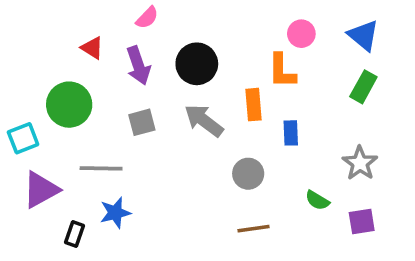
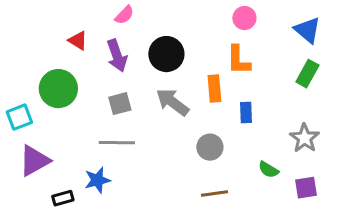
pink circle: (301, 34) -> (244, 18), moved
gray line: (101, 168) -> (117, 143), moved
black rectangle: (74, 234) -> (63, 198), turned 55

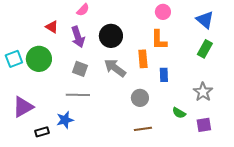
gray square: (120, 104) -> (80, 69), turned 35
cyan square: (19, 117) -> (14, 59), moved

